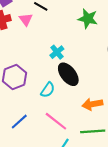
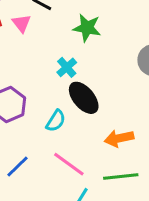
green star: (88, 19) -> (87, 28), moved

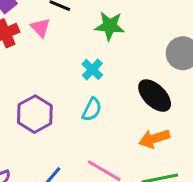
black ellipse: (84, 98) -> (155, 96), moved
cyan semicircle: (56, 121) -> (92, 110), moved

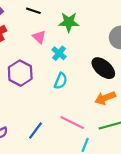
pink triangle: (40, 28) -> (39, 37), moved
purple hexagon: (35, 114) -> (20, 73), moved

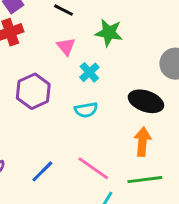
black ellipse: (103, 68) -> (146, 101), turned -30
cyan semicircle: (61, 81) -> (86, 110), turned 49
orange arrow: (105, 98) -> (142, 142), turned 108

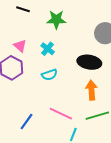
pink triangle: (66, 46) -> (20, 46), moved

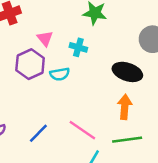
cyan cross: (48, 49) -> (78, 47), turned -32
cyan semicircle: (49, 75) -> (60, 74), moved

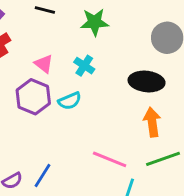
cyan cross: (78, 47) -> (84, 66), turned 30
blue line: (38, 133) -> (43, 175), moved

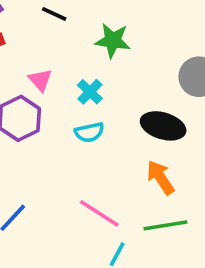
cyan semicircle: (70, 101) -> (89, 132), moved
orange arrow: (152, 122) -> (161, 177), turned -36

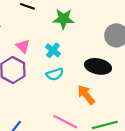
orange arrow: (161, 177) -> (86, 95), moved

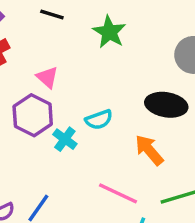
green star: (63, 19) -> (109, 32), turned 30
cyan cross: (53, 50) -> (65, 139), moved

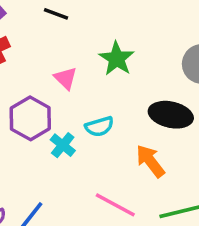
green star: (109, 32) -> (117, 59), moved
pink triangle: (47, 77) -> (66, 78), moved

